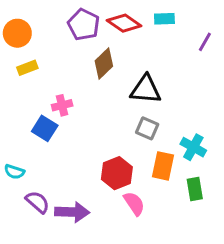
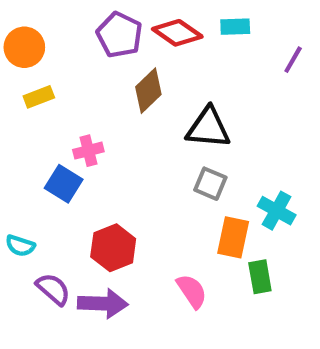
red hexagon: (117, 173) -> (113, 248), moved
green rectangle: (195, 189) -> (260, 277), moved

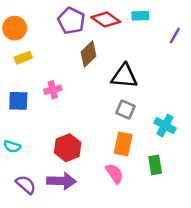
blue square: (64, 184) -> (18, 101), moved, turned -30
orange rectangle: (233, 237) -> (123, 144), moved
purple semicircle: (53, 289) -> (26, 185), moved

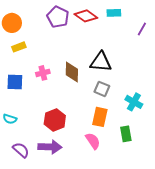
brown diamond: (89, 54) -> (72, 72), moved, turned -45

